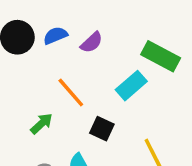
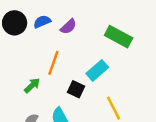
cyan rectangle: (131, 86) -> (97, 70), moved
orange line: (71, 92) -> (53, 63), turned 60

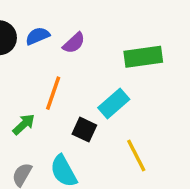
green rectangle: (119, 37) -> (143, 57), turned -36

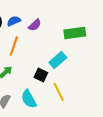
orange line: (53, 93) -> (14, 46), moved
yellow line: (136, 155) -> (59, 92), moved

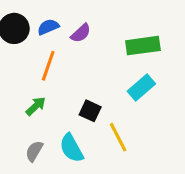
cyan rectangle: (58, 60) -> (141, 87), moved

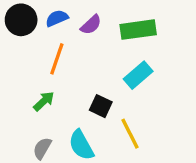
green rectangle: (143, 46) -> (138, 30), moved
cyan rectangle: (141, 87) -> (138, 75), moved

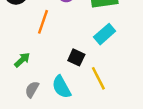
green arrow: (44, 101) -> (22, 60), moved

